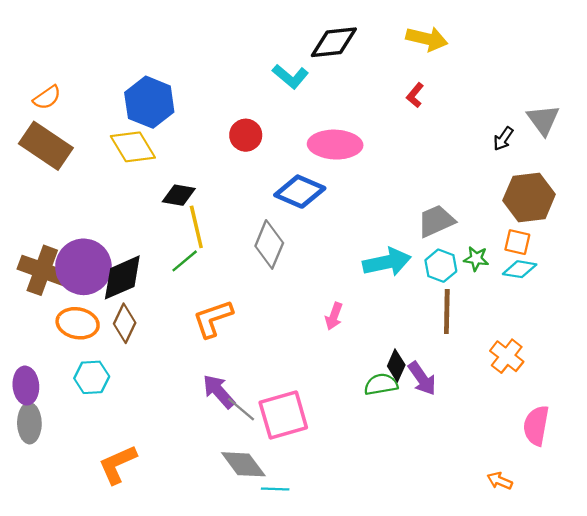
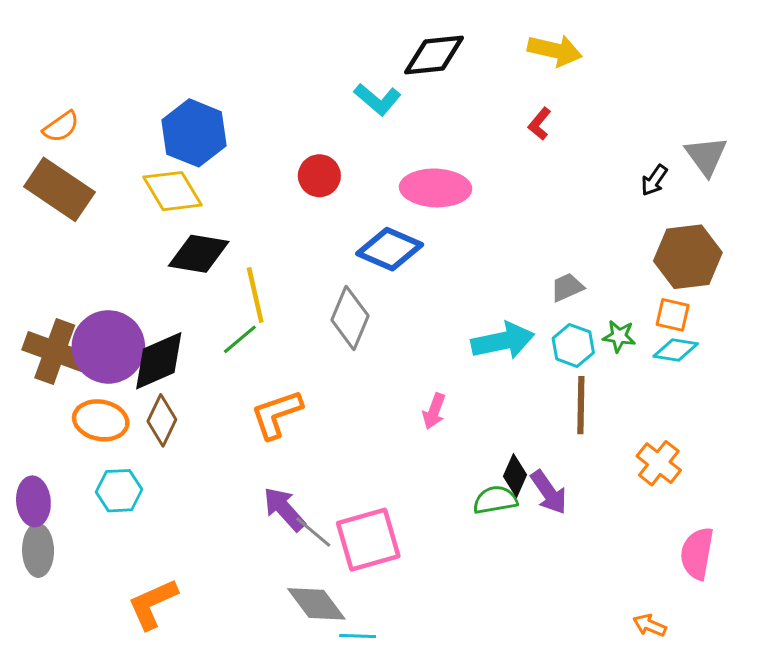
black diamond: (179, 195) -> (199, 254), moved, size x1.4
gray trapezoid: (436, 221) -> (567, 287), size x0.7

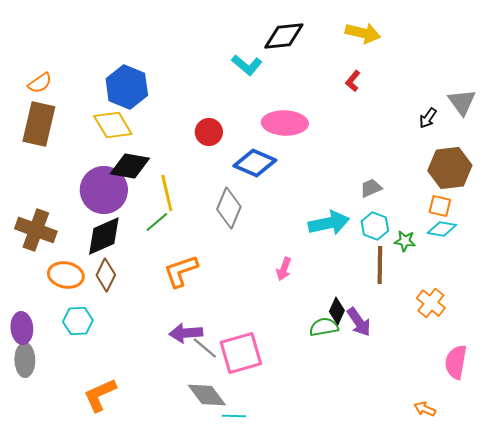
red circle: (319, 176) -> (209, 132), moved
brown rectangle: (59, 189) -> (39, 124), turned 69
green star: (619, 336) -> (405, 241), moved
purple circle: (108, 347) -> (104, 190), moved
purple arrow: (284, 509) -> (186, 333), turned -52

